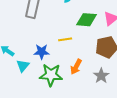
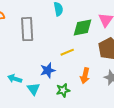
green star: (51, 75) -> (63, 90), size x0.6

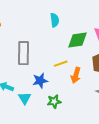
gray rectangle: (27, 29) -> (24, 53), moved
orange arrow: (85, 76) -> (76, 75), moved

